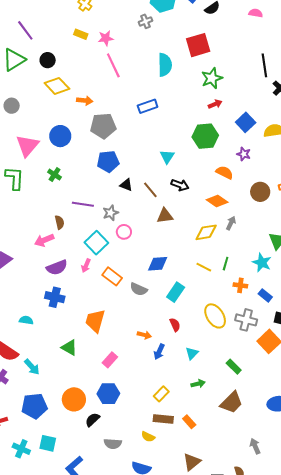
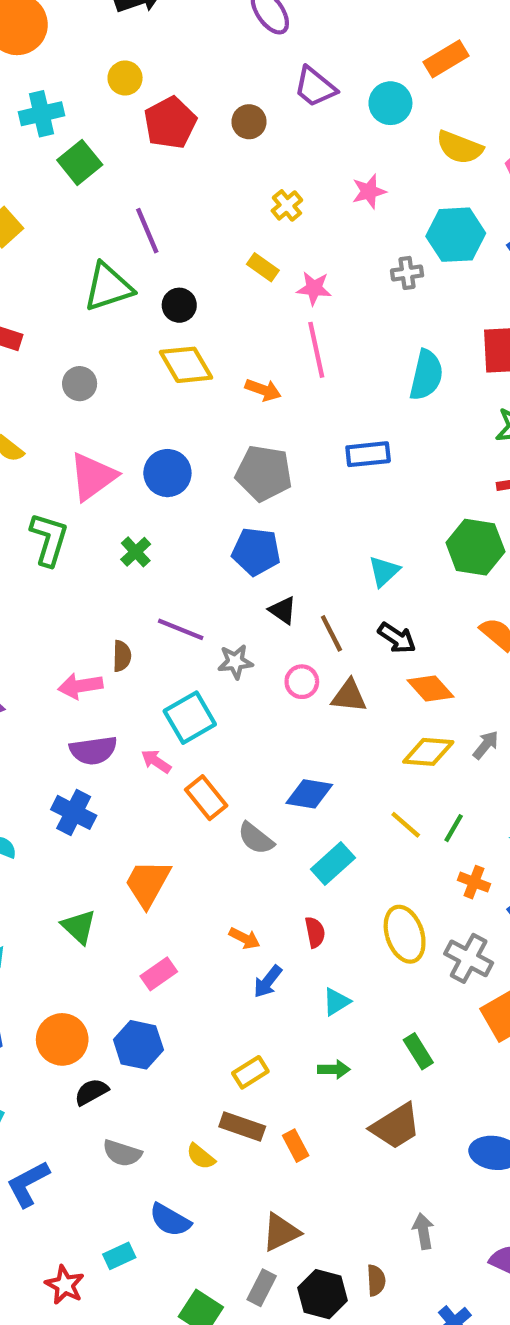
orange arrow: (85, 101) -> (263, 390), moved
orange diamond: (217, 201) -> (431, 689), moved
pink circle: (124, 232) -> (302, 682), moved
pink arrow: (86, 266) -> (156, 761), turned 88

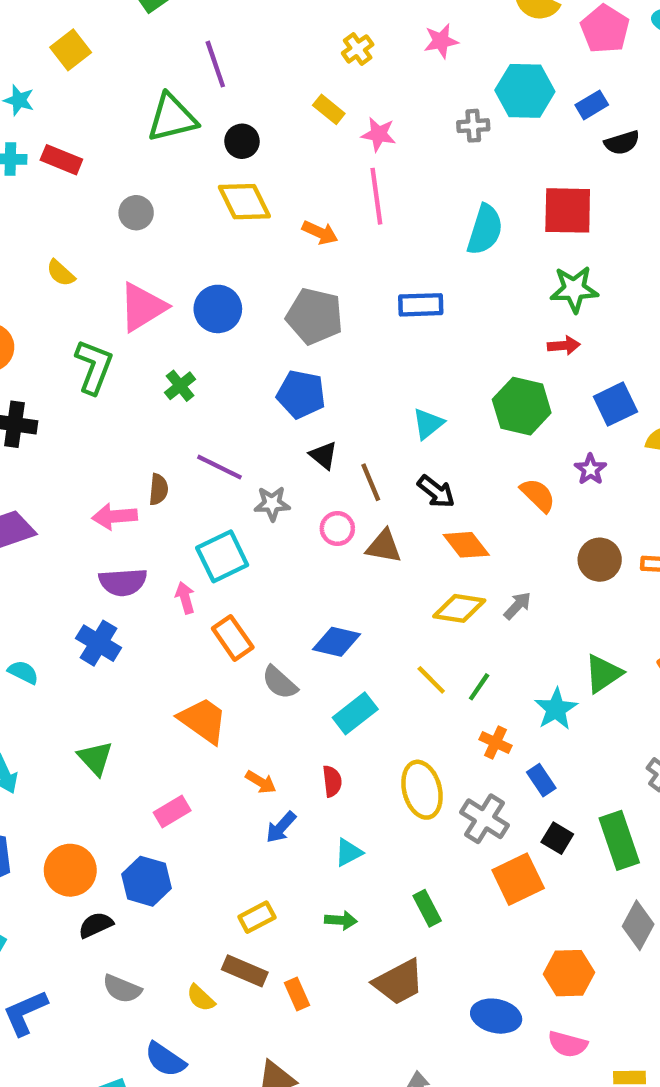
pink arrow: (156, 761) -> (185, 598), turned 36
orange trapezoid: (148, 883) -> (203, 720), moved, turned 92

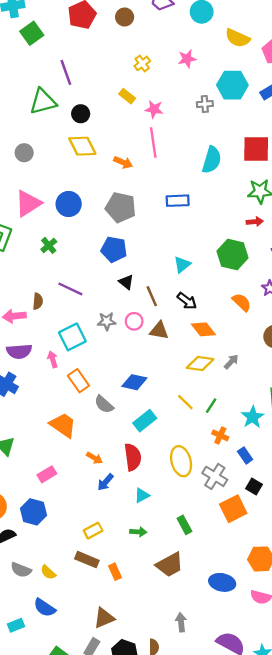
gray star: (272, 504) -> (107, 321), moved
red semicircle: (332, 781) -> (133, 457), size x1.6
yellow semicircle: (201, 998) -> (48, 572), moved

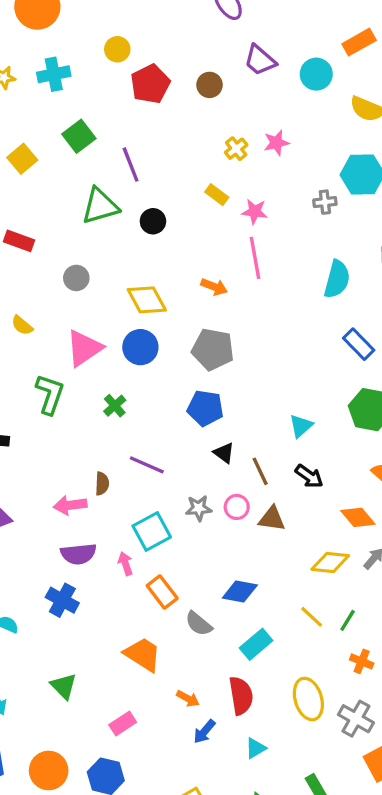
green square: (32, 33) -> (79, 136), moved
pink star: (187, 59) -> (276, 143), moved
yellow diamond: (82, 146) -> (147, 300), moved
blue rectangle: (178, 201) -> (359, 344), moved, turned 50
orange diamond: (203, 329) -> (358, 517), moved

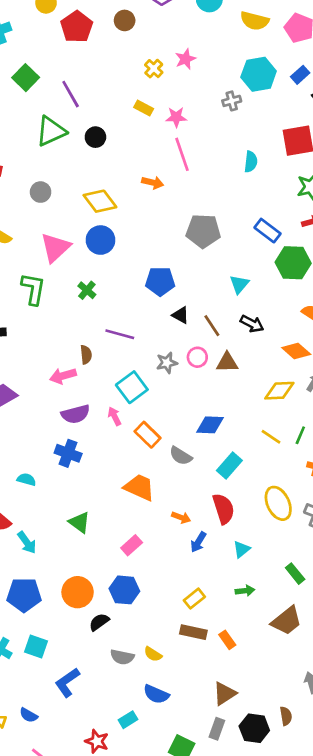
cyan semicircle: (337, 279) -> (251, 162), size x0.7
blue rectangle: (359, 344) -> (268, 231), moved
gray pentagon: (213, 349) -> (203, 231), moved

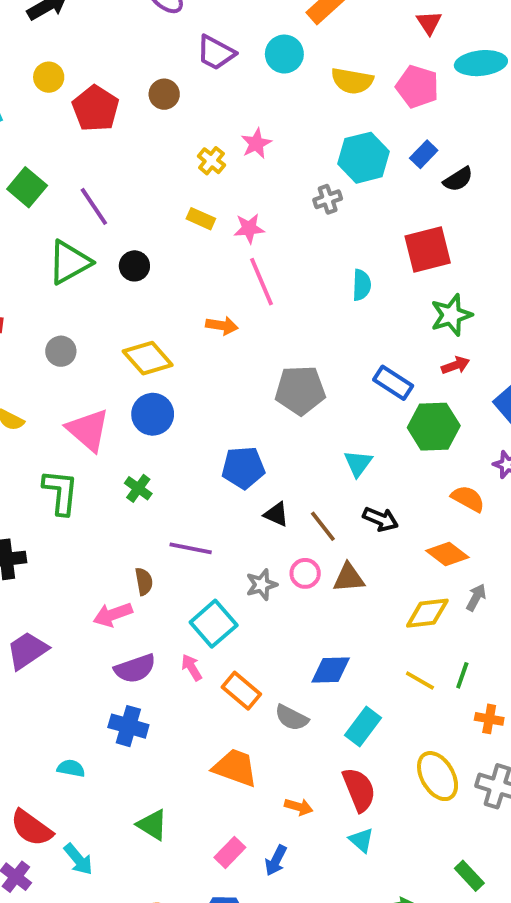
pink triangle: (55, 248) -> (88, 430), turned -32
blue arrow: (198, 542) -> (276, 860), moved
cyan triangle: (242, 549) -> (361, 840), moved, turned -36

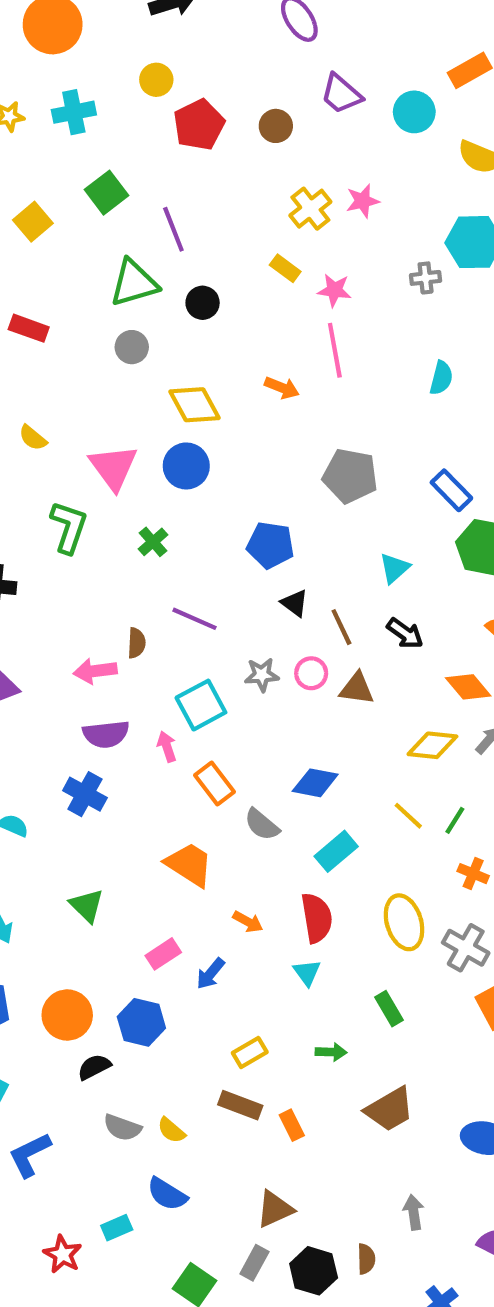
yellow cross: (211, 161) -> (310, 209), size x1.4
gray circle: (61, 351) -> (132, 347), moved
green rectangle: (469, 876) -> (389, 1009), moved

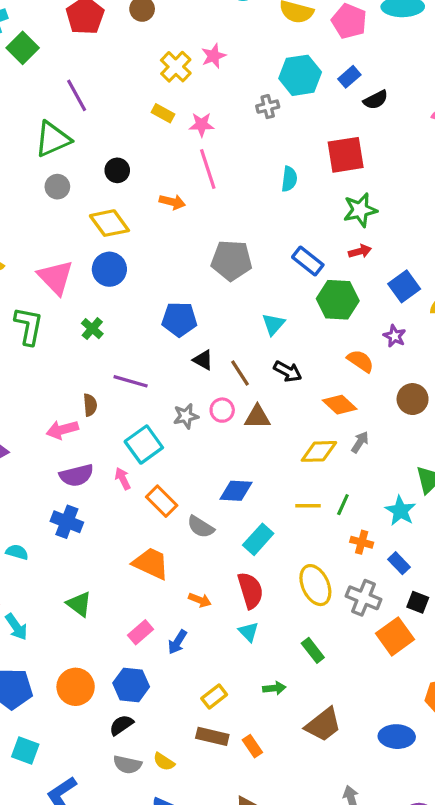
green square: (106, 193) -> (23, 48), moved
black circle: (203, 303) -> (117, 170), moved
yellow line: (408, 816) -> (308, 506), turned -35
black semicircle: (94, 1067) -> (121, 725), moved

